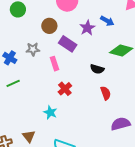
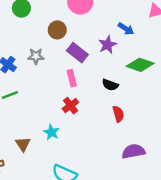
purple star: (87, 28) -> (108, 45), moved
pink rectangle: (54, 64) -> (72, 78), moved
brown triangle: (29, 136) -> (23, 144), moved

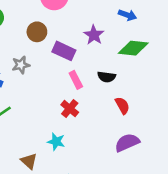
blue arrow: (126, 29) -> (127, 15), moved
pink rectangle: (72, 78) -> (76, 80), moved
purple semicircle: (133, 151) -> (127, 143), moved

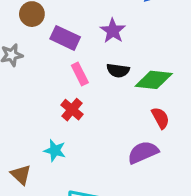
purple star: (94, 35) -> (113, 31), moved
green diamond: (133, 48) -> (154, 80), moved
red semicircle: (122, 106) -> (160, 118), moved

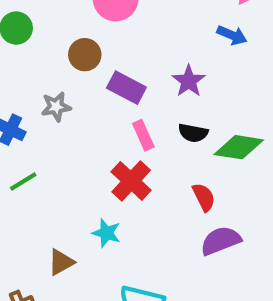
red cross: (72, 110) -> (131, 181), size x1.4
red semicircle: (160, 118) -> (204, 197), moved
brown triangle: (21, 175) -> (61, 262), turned 45

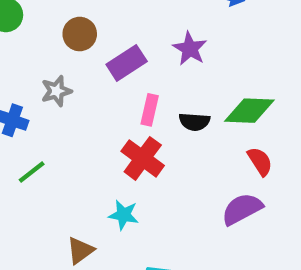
purple rectangle: (126, 88) -> (127, 63), turned -54
black semicircle: (193, 133) -> (194, 122), moved
pink rectangle: (143, 135) -> (150, 110), turned 44
red semicircle: (204, 197) -> (260, 161), moved

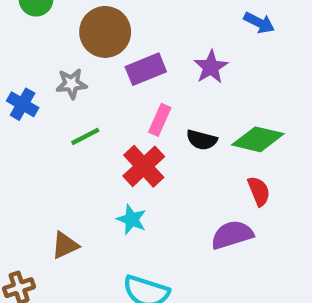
brown circle: (80, 34) -> (105, 32), size x1.5
green line: (32, 172) -> (85, 136), moved
cyan star: (124, 215) -> (132, 219), moved

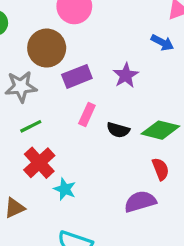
gray star: (71, 84) -> (21, 87), size x1.4
red cross: (144, 166) -> (39, 163), moved

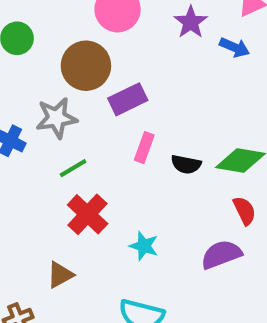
purple star: (126, 75) -> (191, 22), moved
cyan star: (65, 189) -> (144, 246), moved

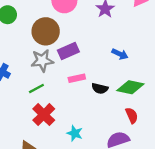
blue arrow: (235, 47) -> (120, 54), moved
gray star: (56, 118) -> (42, 61), moved
pink rectangle: (144, 148) -> (77, 78), turned 56

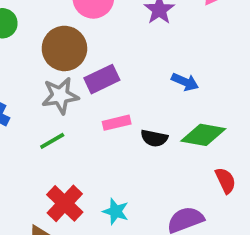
red cross: (44, 115) -> (65, 203), moved
red semicircle: (132, 115) -> (226, 180), moved

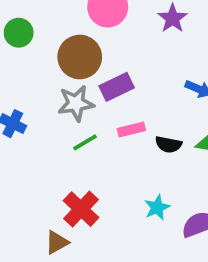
green line: (52, 141) -> (85, 142), moved
cyan star: (116, 211) -> (157, 207), moved, turned 30

